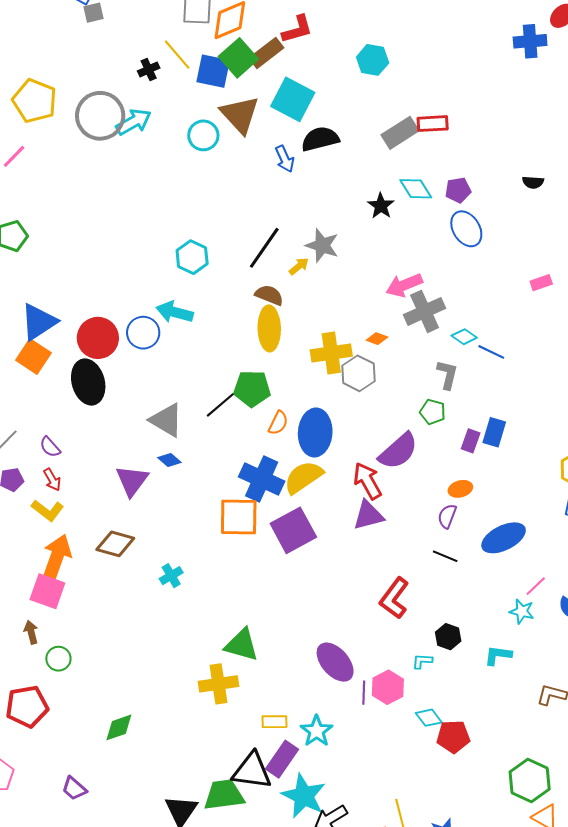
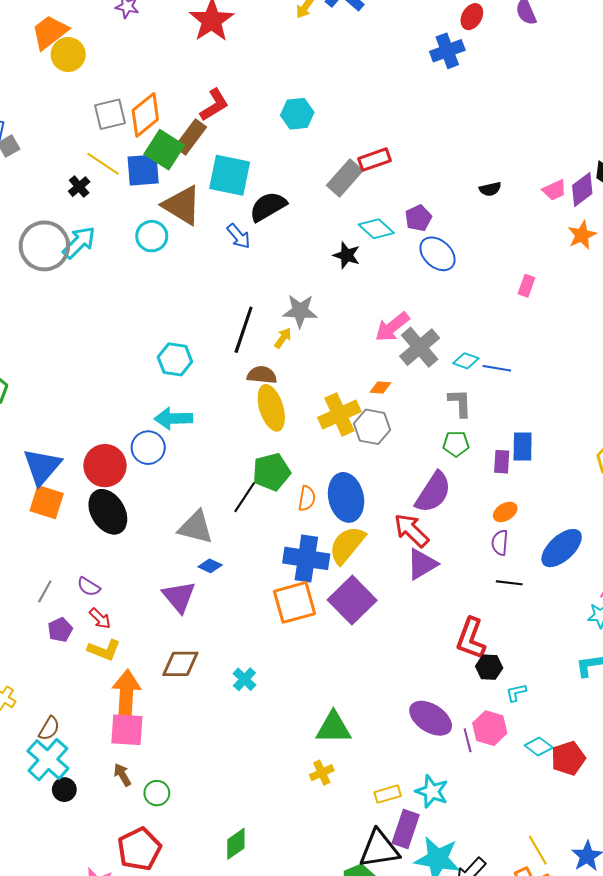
pink rectangle: (541, 283) -> (526, 286), turned -35
black hexagon: (448, 637) -> (489, 667), moved
yellow cross: (219, 684) -> (322, 773), size x0.6

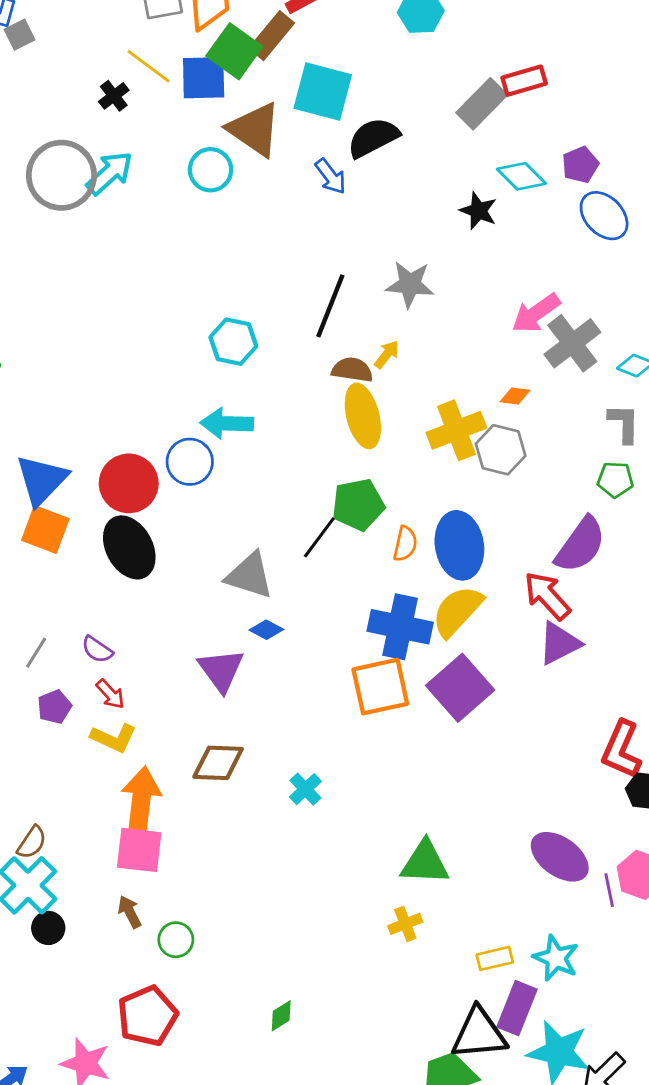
yellow arrow: (283, 338) -> (387, 354), moved
green diamond: (236, 844) -> (281, 1016), size x0.7

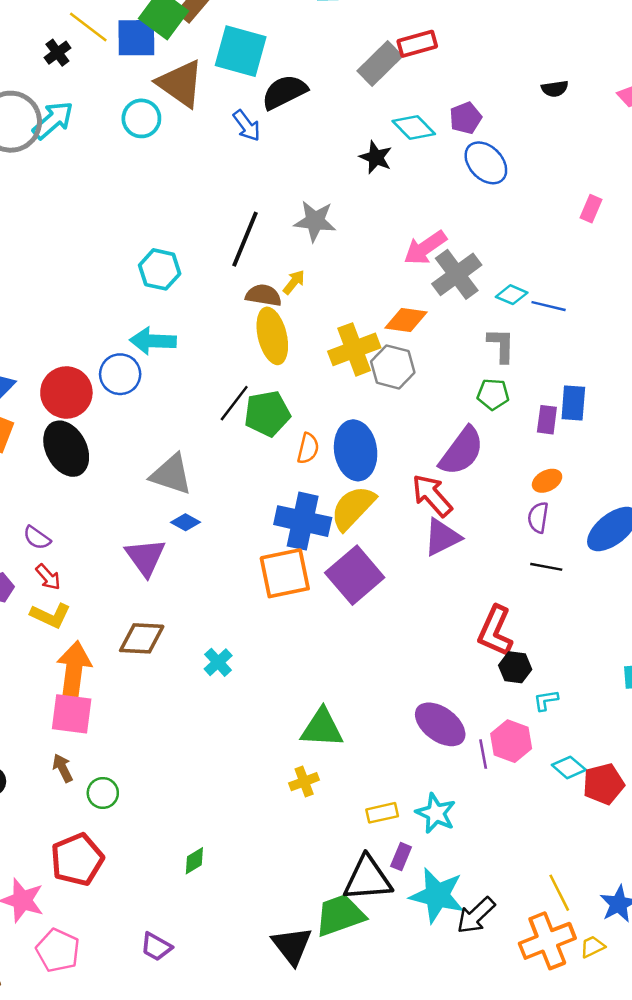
orange diamond: (515, 396) -> (406, 320), size x1.6
black line: (319, 537) -> (234, 403), moved
purple rectangle: (517, 1008) -> (401, 857), size x0.6

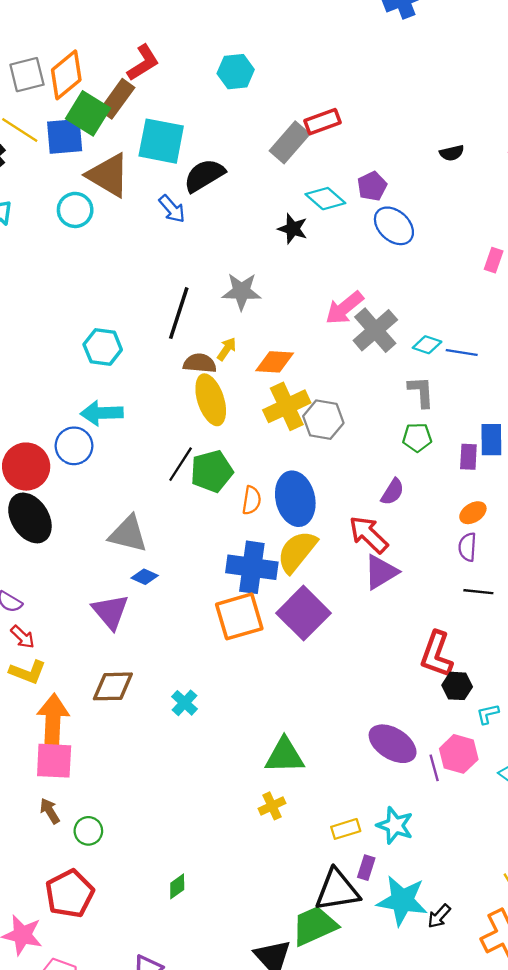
orange diamond: (406, 320) -> (275, 362), moved
purple semicircle: (462, 451) -> (393, 492), size x0.6
black arrow: (476, 915) -> (439, 916), size x0.7

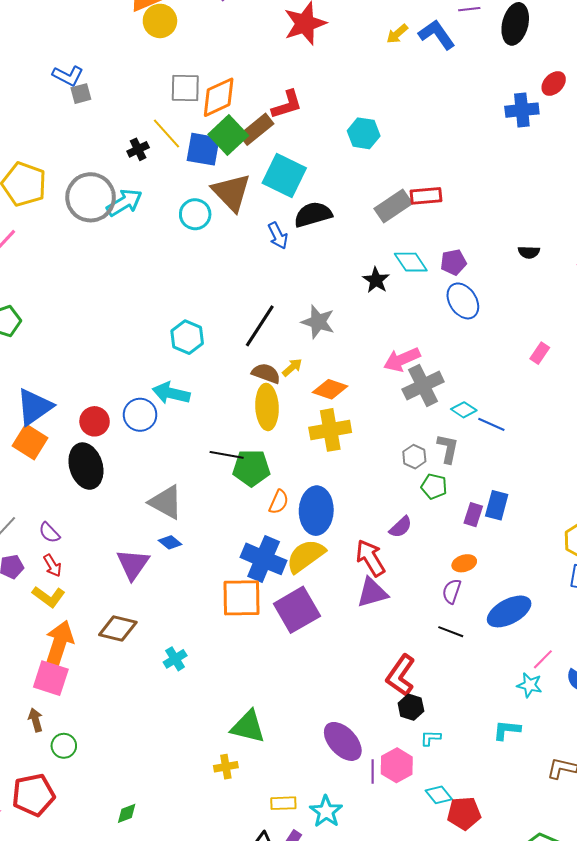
gray hexagon: (323, 420) -> (414, 457), moved, size x0.7
black line: (181, 464) -> (227, 455), turned 52
red circle: (26, 467) -> (95, 421), size x0.7

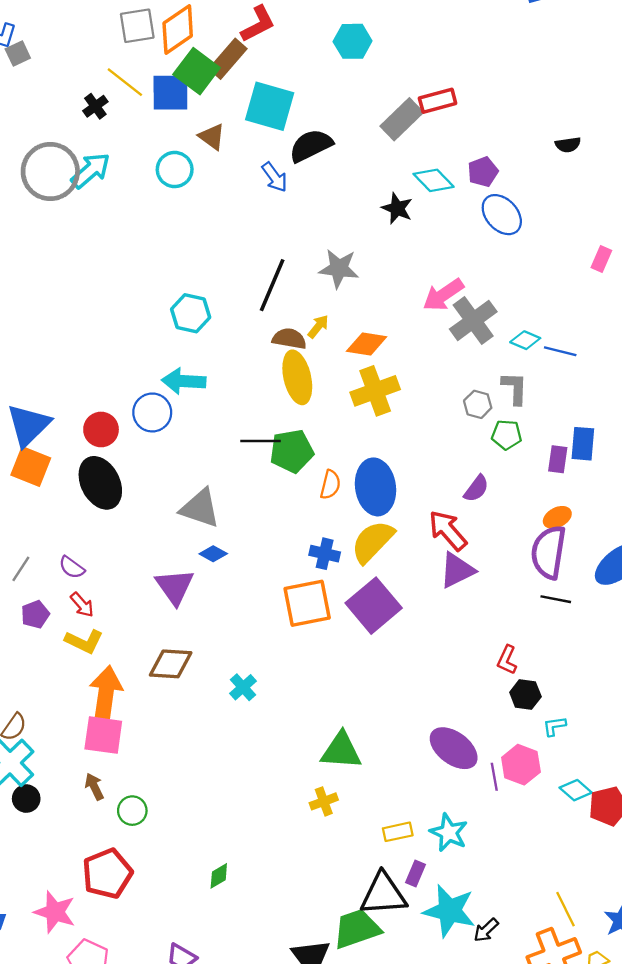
brown triangle: (231, 192) -> (212, 137), size x0.6
blue cross: (264, 559) -> (325, 554), size x0.6
purple semicircle: (452, 591) -> (549, 552), size x1.8
red L-shape: (401, 675) -> (507, 660), size x0.6

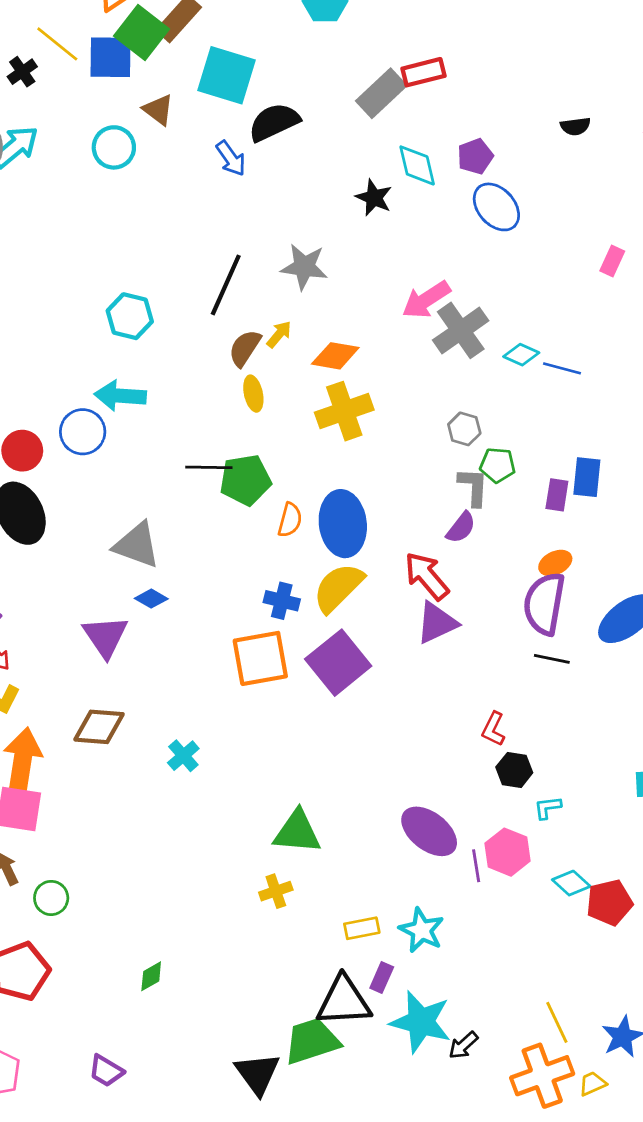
cyan diamond: (434, 180) -> (417, 165), turned 30
brown semicircle: (289, 339) -> (245, 348), turned -68
yellow ellipse: (297, 377) -> (253, 394), size x0.6
gray L-shape: (515, 388) -> (473, 487), moved

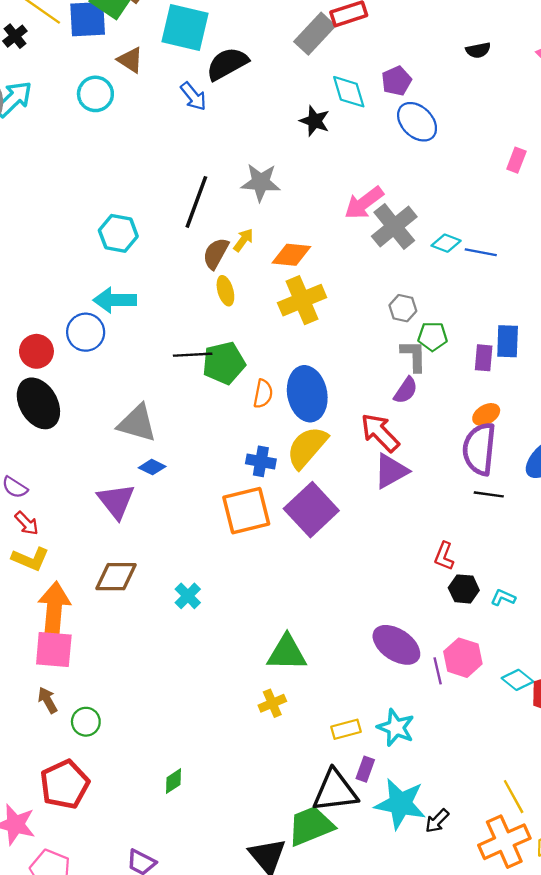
cyan L-shape: (548, 808) -> (503, 598), moved, turned 35

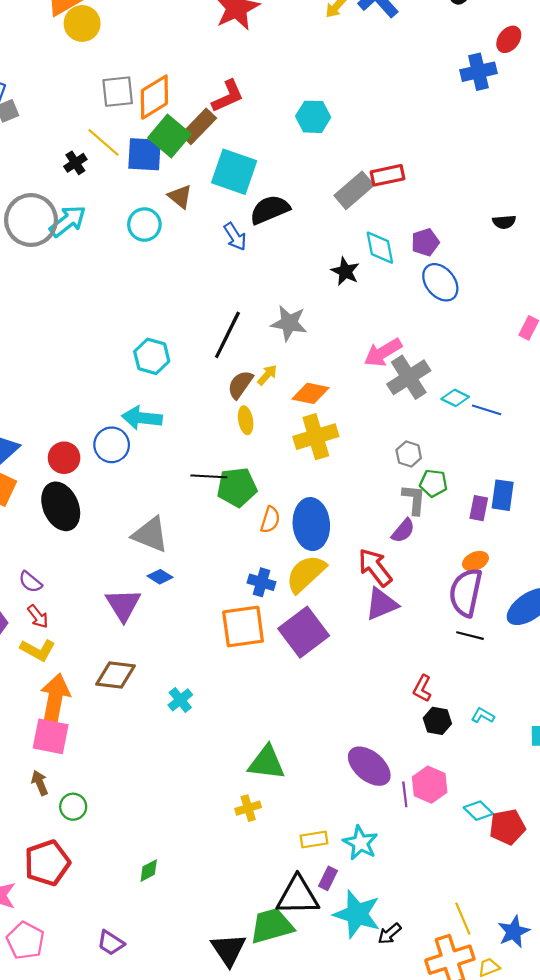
cyan L-shape: (503, 598) -> (483, 716), moved

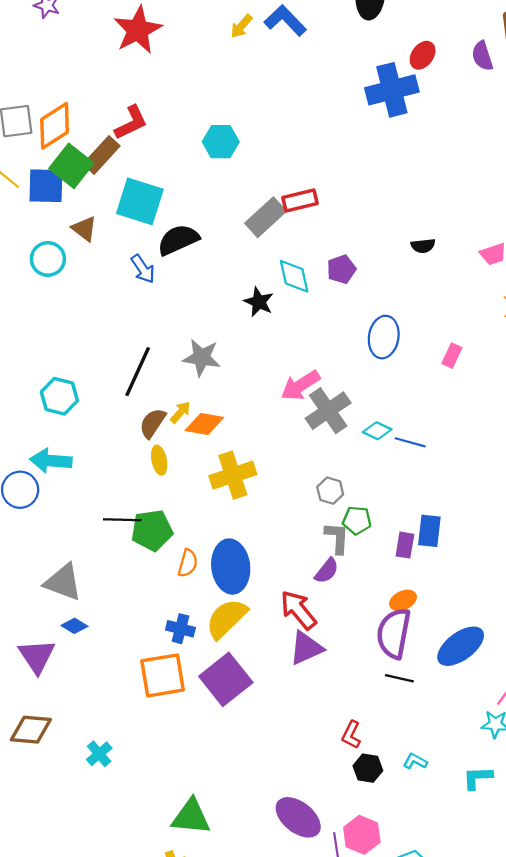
blue cross: (478, 72) -> (392, 90), size x1.4
blue ellipse: (440, 282) -> (384, 337), moved, turned 51
orange diamond: (310, 393) -> (204, 424), moved

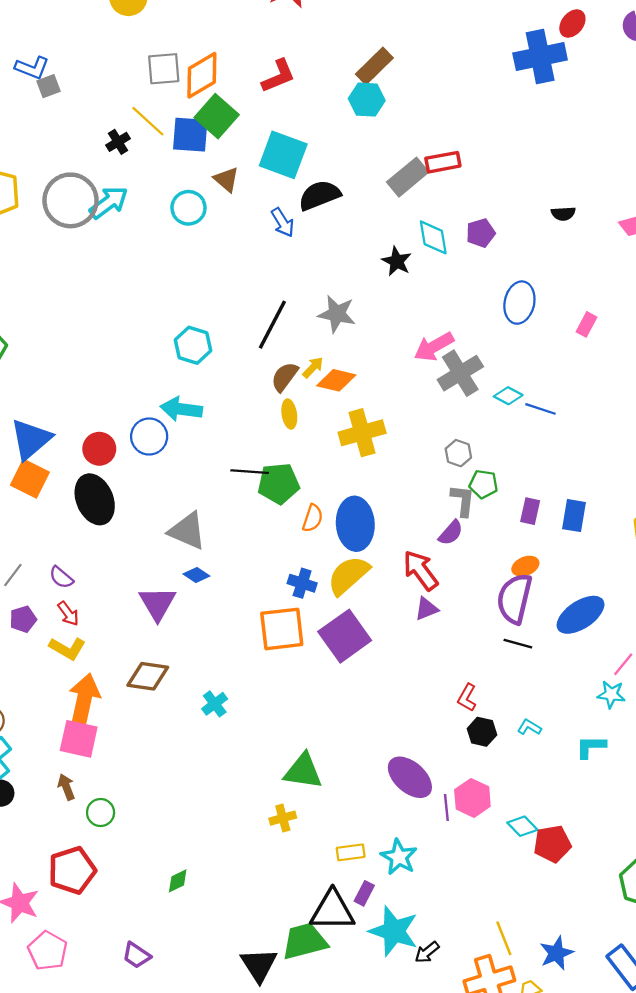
brown rectangle: (102, 155) -> (374, 66), moved
blue rectangle: (429, 531) -> (574, 516), moved
purple triangle: (306, 648) -> (426, 609), size x0.7

